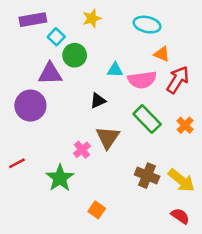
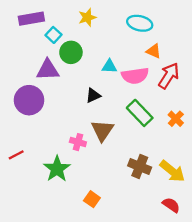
pink cross: (82, 150) -> (78, 142), turned -35

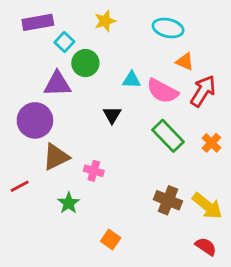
pink semicircle: (135, 76) -> (162, 91), turned 36
black triangle: (93, 95) -> (112, 115), turned -35
brown triangle: (102, 130) -> (56, 157), moved, turned 30
green star: (57, 169) -> (69, 203), size x0.7

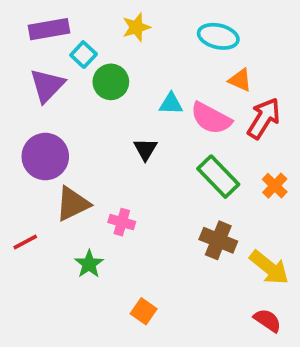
purple triangle: (57, 84) -> (47, 86), moved, turned -44
brown cross: (168, 200) -> (218, 240), moved

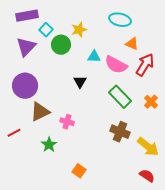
yellow star: (136, 27) -> (79, 30), moved

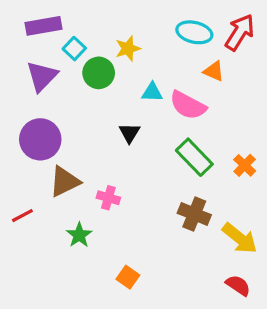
red arrow: (145, 65) -> (240, 32), moved

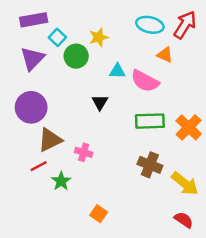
green rectangle: (194, 157) -> (150, 121), turned -48
orange cross: (245, 165) -> (189, 127), size x1.5
red line: (22, 216) -> (39, 166), moved

